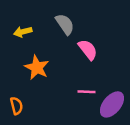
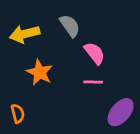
yellow arrow: (23, 32) -> (25, 34), size x1.5
pink line: (86, 92) -> (93, 82), moved

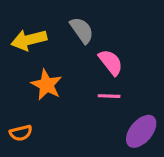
orange semicircle: (18, 114) -> (21, 133), turned 90

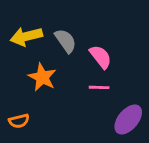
gray semicircle: (82, 30) -> (66, 41), moved

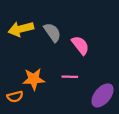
orange star: (42, 77) -> (34, 79), moved, turned -30
pink line: (99, 87) -> (70, 77), moved

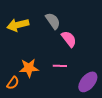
gray semicircle: (52, 32) -> (53, 21), moved
orange semicircle: (15, 97) -> (13, 83), turned -40

